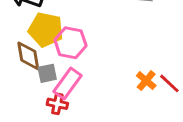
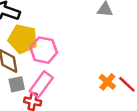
gray square: (47, 73) -> (17, 84), moved

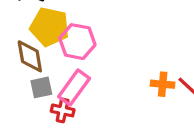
orange cross: (107, 82) -> (163, 84), turned -35

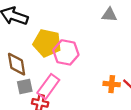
yellow pentagon: (49, 27) -> (47, 43), moved
pink hexagon: (77, 42) -> (66, 52), moved

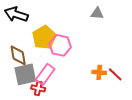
yellow pentagon: (47, 43) -> (44, 37), turned 30
gray square: (25, 86) -> (25, 74), size x1.6

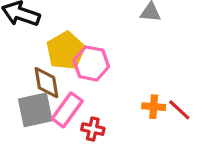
brown diamond: (18, 55) -> (46, 83), moved
red cross: (38, 88) -> (93, 129), moved

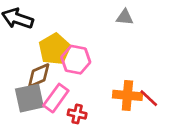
brown diamond: (46, 83) -> (39, 76), turned 76
orange cross: (154, 107) -> (127, 95), size x1.5

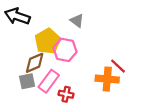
gray triangle: (125, 17) -> (77, 21), moved, turned 32
gray square: (29, 98) -> (27, 81), size x0.7
red line: (149, 98) -> (118, 66), moved

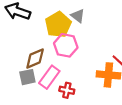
yellow pentagon: (48, 41) -> (58, 25), moved

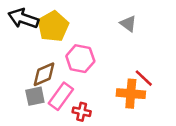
gray triangle: (78, 16) -> (128, 24), moved
yellow pentagon: (58, 25) -> (53, 26), moved

